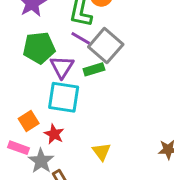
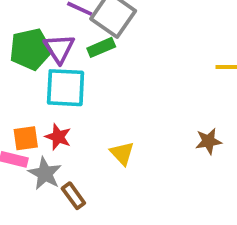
green pentagon: (39, 48) -> (31, 49), moved
orange square: (29, 121) -> (26, 138), moved, turned 30

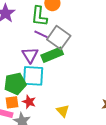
green rectangle: (101, 47) -> (52, 55), size x1.5
green pentagon: (31, 49) -> (15, 84), moved

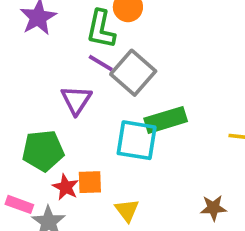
green rectangle: (52, 55) -> (166, 120), moved
cyan square: (33, 76) -> (137, 140), moved
orange square: (12, 102) -> (90, 182), moved

